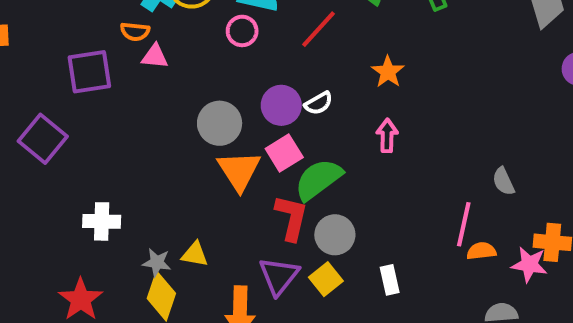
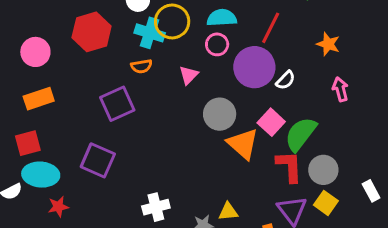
pink triangle: (155, 56) -> (189, 75), moved, turned -35
purple circle: (281, 105) -> (254, 67), moved, size x1.4

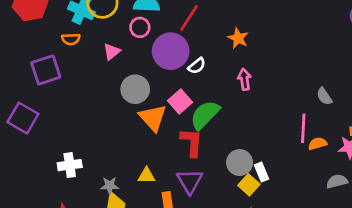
gray circle: (323, 170) -> (240, 163), moved
yellow square: (326, 203) -> (249, 185), moved
yellow triangle: (228, 212) -> (147, 176), moved

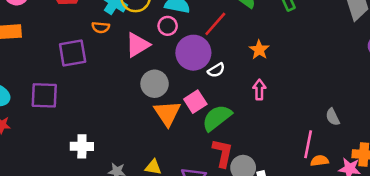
pink triangle: (112, 52) -> (138, 45), size x1.5
purple square: (23, 118) -> (44, 95), turned -36
red L-shape: (192, 142) -> (223, 153), moved

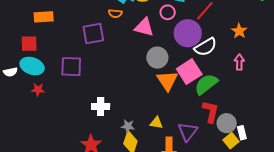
pink triangle: (138, 45) -> (144, 27), turned 45
white semicircle: (216, 70) -> (206, 47), size x1.6
pink square: (195, 102) -> (189, 72), size x1.4

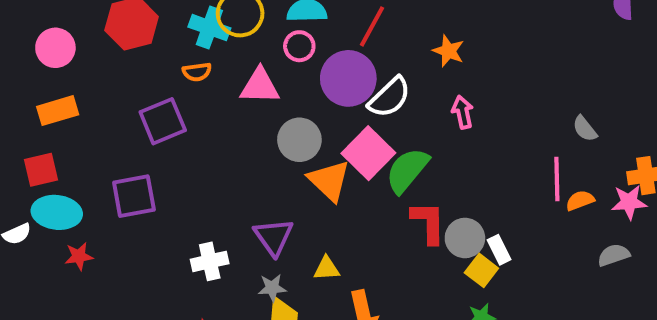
purple triangle: (188, 132) -> (274, 237), moved

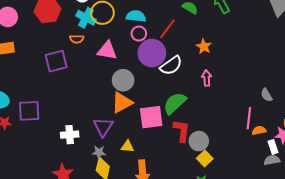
pink circle: (299, 46) -> (139, 34), moved
pink square: (368, 153) -> (151, 117), moved, turned 30
orange triangle: (329, 181) -> (122, 103), moved, turned 40
purple square: (134, 196) -> (29, 111), moved
white rectangle: (499, 250) -> (273, 147), moved

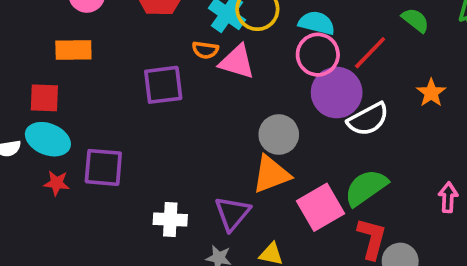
pink circle: (139, 34) -> (318, 55), size x1.5
pink triangle: (107, 51) -> (237, 62), moved
pink arrow: (207, 78) -> (448, 197), moved
pink square: (151, 117) -> (320, 207), turned -30

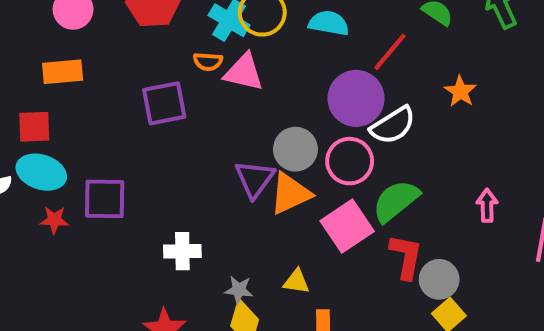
pink circle: (318, 55) -> (350, 161), moved
purple triangle: (232, 213) -> (255, 179), moved

